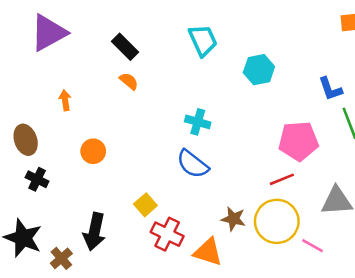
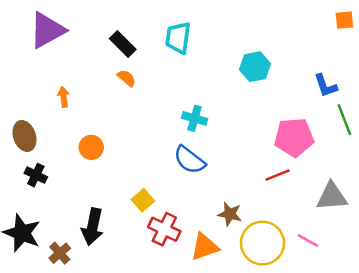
cyan trapezoid: (203, 40) -> (178, 38), moved, turned -148
yellow circle: (277, 221) -> (263, 243), moved
orange triangle: (208, 252) -> (205, 247), turned -36

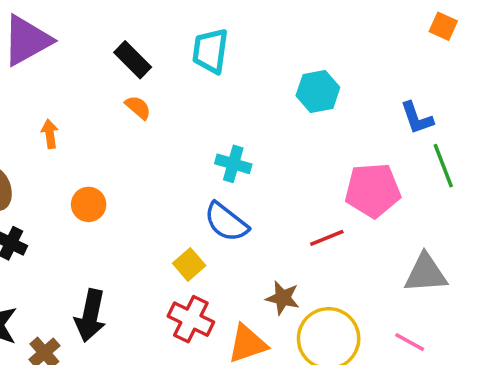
orange square: (344, 20) -> (443, 26), turned 30
red line: (278, 175) -> (327, 238), moved
yellow square: (143, 200) -> (189, 264), moved
pink line: (308, 241) -> (410, 342), moved

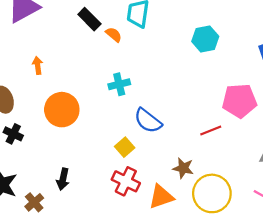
orange semicircle: (138, 107) -> (114, 35), moved
cyan cross: (233, 164) -> (119, 84), moved, turned -30
orange circle: (89, 204) -> (62, 110), size x1.6
black arrow: (90, 316) -> (63, 179), size x0.7

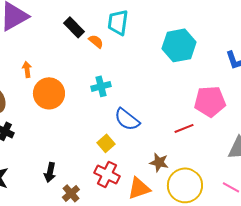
cyan hexagon: (205, 39) -> (179, 45), size x1.4
orange circle: (62, 110) -> (49, 93), moved
brown cross: (34, 202) -> (71, 193), moved

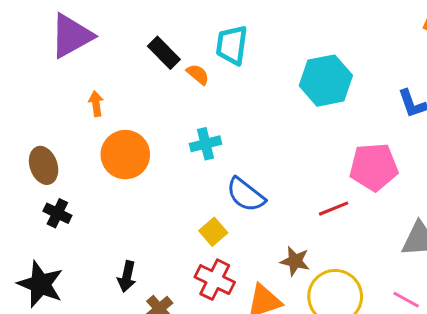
orange arrow: (27, 69) -> (96, 104), moved

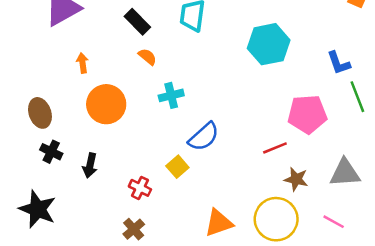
orange semicircle: (198, 74) -> (147, 57), moved
blue semicircle: (246, 195) -> (204, 137), turned -80
brown star: (295, 261) -> (296, 179), moved
black arrow: (127, 276) -> (90, 165), moved
red cross: (215, 280) -> (140, 188), moved, size x0.7

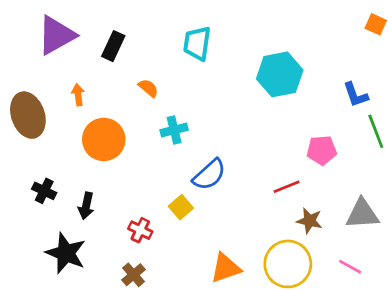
black rectangle: (137, 22) -> (113, 46), moved, turned 70
brown ellipse: (40, 113) -> (28, 115), moved, size x1.4
pink pentagon: (307, 114) -> (322, 150), size x0.7
black star: (37, 209) -> (66, 253), moved

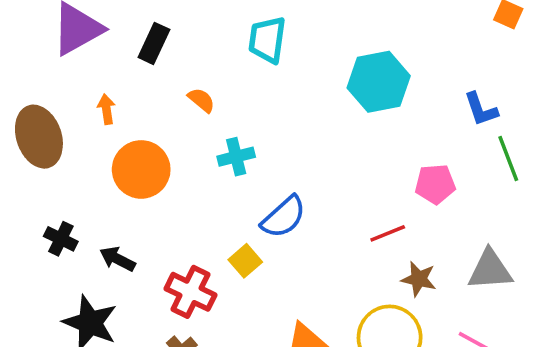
black arrow: (86, 206) -> (117, 259), turned 105
red cross: (140, 230) -> (190, 292), size x1.5

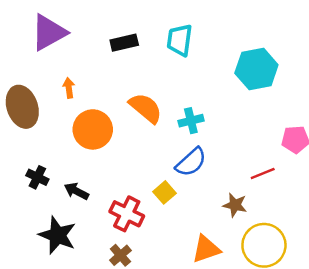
black rectangle: (154, 43) -> (124, 43), moved, turned 52
orange semicircle: (201, 100) -> (146, 108), moved, size x1.8
cyan cross: (236, 157) -> (191, 121), moved
brown star: (419, 279) -> (235, 205), moved

